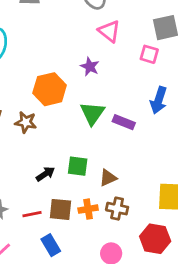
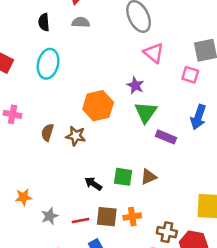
green triangle: (92, 113) -> (146, 112), moved
black arrow: (45, 174) -> (93, 184), turned -114
brown triangle: (108, 178) -> (148, 177), moved
brown cross: (117, 209) -> (167, 232), moved

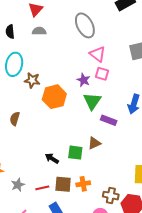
pink square: (190, 75) -> (102, 74), moved
brown star: (76, 136) -> (32, 80), moved
brown triangle: (148, 177) -> (94, 143), moved

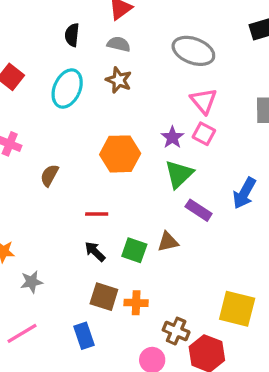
gray ellipse: (85, 25) -> (193, 51), turned -55
brown star: (32, 80) -> (119, 80), moved
red line: (42, 188) -> (97, 214), moved

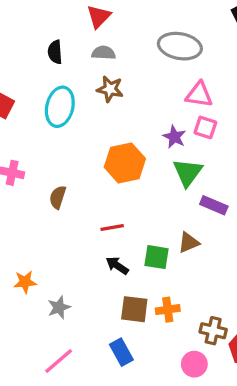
pink triangle: (204, 101) -> (199, 95), turned -32

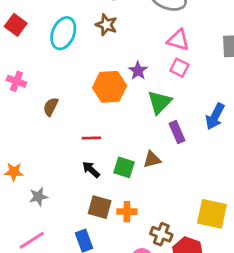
purple star: (174, 137) -> (138, 71), moved
purple rectangle: (214, 205) -> (177, 132), turned 35

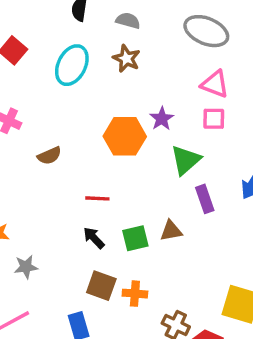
pink square: (179, 68) -> (214, 119), turned -30
brown semicircle: (51, 107) -> (49, 156), turned -144
green square: (124, 167) -> (135, 238), turned -35

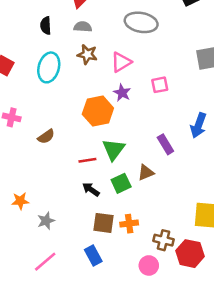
pink triangle: (215, 84) -> (121, 62), moved, turned -40
green triangle: (186, 160) -> (113, 149), moved

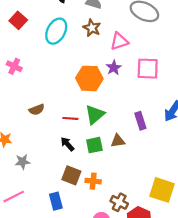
pink square: (160, 85) -> (148, 69), size x1.5
brown semicircle: (46, 137) -> (37, 110), moved

